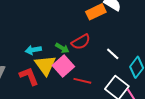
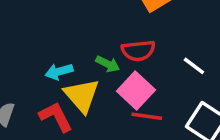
red semicircle: (81, 42) -> (138, 51), turned 30
pink square: (63, 66) -> (136, 90), moved

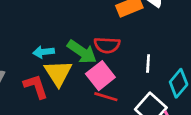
green arrow: (108, 64) -> (82, 52), size x1.6
white line: (194, 66) -> (148, 64), turned 48

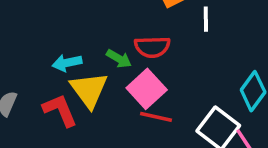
green arrow: (82, 52) -> (119, 59), size x0.6
white line: (148, 64) -> (206, 19), moved

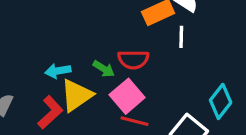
yellow triangle: (89, 90) -> (76, 95), turned 30
red L-shape: (60, 110) -> (50, 112), turned 68

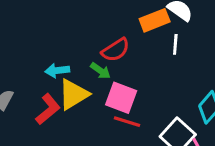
red semicircle: (133, 60) -> (116, 50), moved, turned -36
pink square: (127, 96) -> (121, 98), turned -32

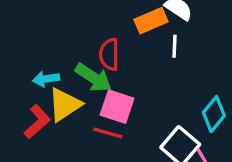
red semicircle: (116, 50) -> (109, 54), turned 124
green arrow: (100, 71) -> (93, 78), size x1.6
red line: (127, 122) -> (108, 133), moved

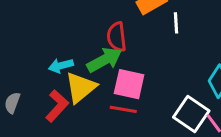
green arrow: (93, 78) -> (104, 60), turned -56

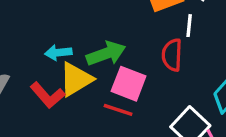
red semicircle: (117, 37) -> (172, 55), moved
red L-shape: (57, 106) -> (47, 95), turned 88

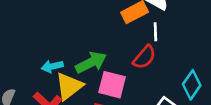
red semicircle: (172, 55) -> (144, 57), turned -135

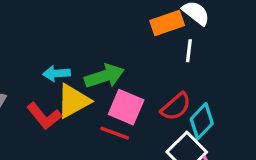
red semicircle: (144, 57) -> (176, 107), moved
cyan diamond: (192, 85) -> (202, 121), moved

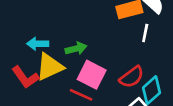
green arrow: (104, 76) -> (76, 49), size x0.7

